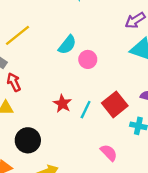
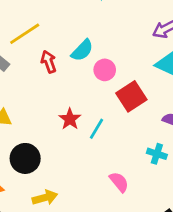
red arrow: (14, 82) -> (49, 62), moved
red square: (115, 104) -> (131, 96), moved

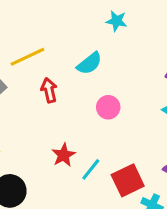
cyan semicircle: (82, 50) -> (89, 63), moved
red square: (131, 96) -> (128, 180), moved

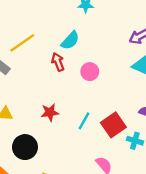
red arrow: (49, 90) -> (58, 62), moved
red star: (64, 155) -> (50, 112), moved, turned 30

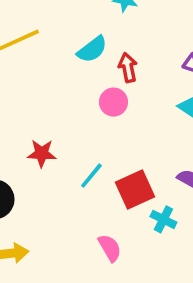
red arrow: (58, 62) -> (128, 68), moved

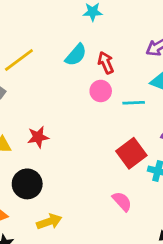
red star: (42, 153) -> (38, 137), moved
cyan line: (91, 176) -> (134, 103), moved, turned 60

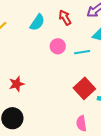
red arrow: (106, 63) -> (65, 18), moved
pink semicircle: (122, 201) -> (81, 123), turned -140

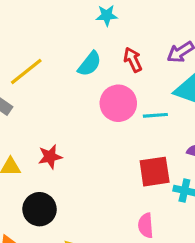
pink circle: (58, 46) -> (118, 103), size x1.5
red square: (84, 88) -> (155, 172), turned 30

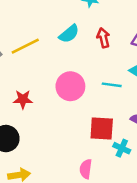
yellow line: (26, 72) -> (25, 46), moved
pink circle: (118, 103) -> (70, 86), moved

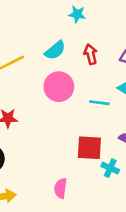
pink circle: (70, 86) -> (59, 87), moved
pink semicircle: (86, 169) -> (60, 188), moved

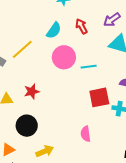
cyan line: (99, 103) -> (89, 67), moved

